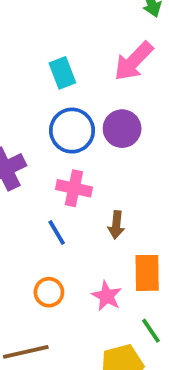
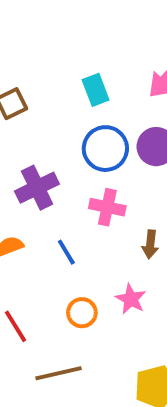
blue line: (57, 233) -> (66, 252), moved
pink star: (107, 296) -> (131, 299), moved

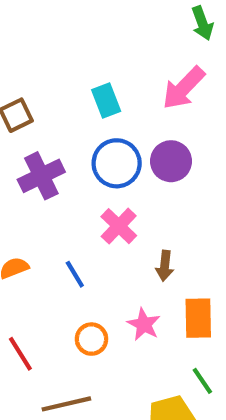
purple cross: (37, 188) -> (41, 176), moved
pink cross: (107, 207) -> (119, 226), turned 32

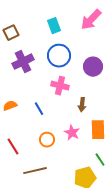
purple circle: (171, 161) -> (93, 67), moved
pink cross: (119, 226) -> (60, 86), turned -30

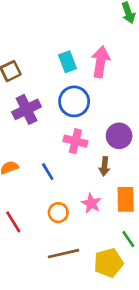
pink arrow: (91, 20) -> (101, 62), moved, turned 145
purple circle: (93, 67) -> (119, 136), moved
brown line: (35, 171) -> (64, 254), moved

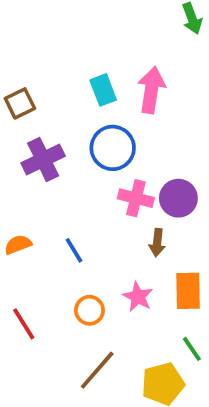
pink cross: (75, 141) -> (136, 198), moved
brown line: (64, 254) -> (97, 370), turned -36

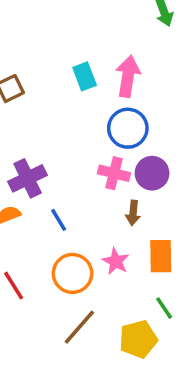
blue circle: (113, 148) -> (128, 128), moved
purple cross: (43, 160) -> (28, 178), moved
orange circle: (89, 310) -> (72, 273), size x1.5

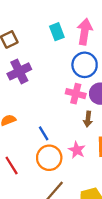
purple cross: (28, 178) -> (19, 71), moved
blue line: (59, 220) -> (44, 133), moved

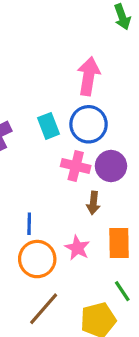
cyan rectangle: (57, 32) -> (48, 126), moved
blue line: (44, 133) -> (29, 224), turned 32

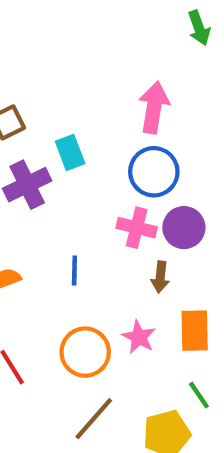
cyan rectangle: (48, 126) -> (70, 152), moved
blue line: (29, 224) -> (74, 271), moved

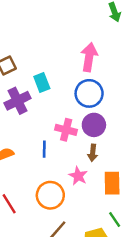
pink cross: (137, 228) -> (66, 130), moved
purple circle: (184, 228) -> (94, 125), moved
pink star: (139, 337) -> (78, 176), moved

